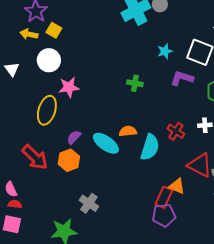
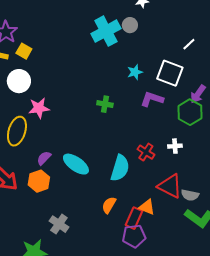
orange semicircle: (128, 131) -> (109, 205), moved, turned -54

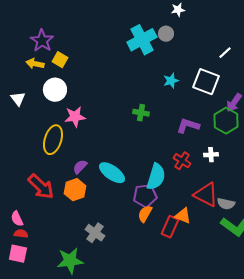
purple L-shape: (152, 99) -> (188, 126), moved
purple pentagon: (134, 236) -> (145, 196), moved

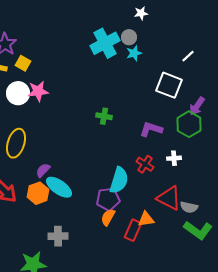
cyan star: (171, 81) -> (134, 53), moved
pink star: (75, 117) -> (38, 91), moved
cyan ellipse: (112, 173) -> (59, 187), moved
orange triangle: (183, 216) -> (146, 219), turned -30
gray cross: (95, 233) -> (58, 236), turned -36

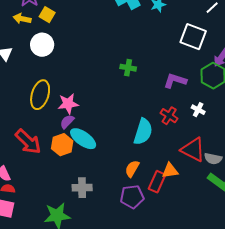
pink star: (38, 91) -> (68, 104), moved
white cross: (174, 158) -> (198, 110), turned 32
purple pentagon: (108, 199) -> (132, 197), moved

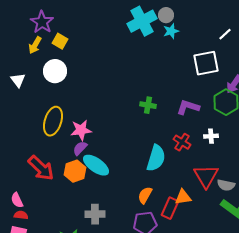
yellow arrow: (22, 19) -> (35, 45), turned -72
white square: (193, 37) -> (206, 63), turned -32
green cross: (128, 68) -> (148, 105), moved
white cross: (198, 110) -> (211, 136), turned -32
red triangle: (193, 150) -> (206, 176), turned 32

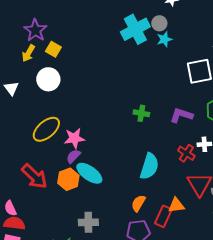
yellow ellipse: (53, 121) -> (46, 129), turned 32
red cross: (182, 142) -> (186, 153), moved
red semicircle: (21, 215) -> (14, 223), size x1.5

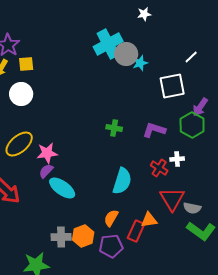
gray circle: (159, 23) -> (126, 54), moved, size x1.5
cyan star: (164, 39) -> (140, 63), moved
yellow square: (53, 49) -> (26, 64), turned -35
orange hexagon: (68, 179) -> (83, 236), moved

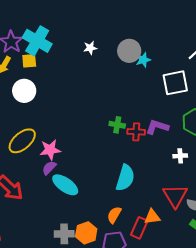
white star: (144, 14) -> (90, 48), moved
cyan cross: (108, 44) -> (37, 41), moved, turned -32
red cross: (159, 168) -> (136, 132), moved, turned -30

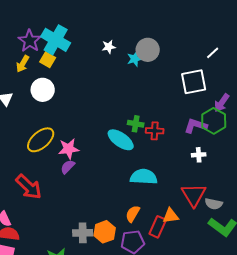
cyan star: (143, 60) -> (135, 59), moved
yellow square: (29, 61) -> (48, 60), turned 35
purple L-shape: (157, 127) -> (196, 126), moved
cyan semicircle: (125, 178) -> (144, 177), turned -104
cyan ellipse: (65, 185) -> (121, 140), moved

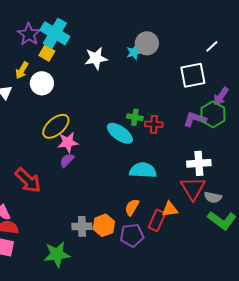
white star: (109, 47) -> (96, 58), moved, size x1.6
yellow arrow: (23, 64) -> (22, 70), moved
yellow ellipse: (41, 140) -> (56, 126), moved
white cross: (199, 155) -> (199, 163), moved, size x1.6

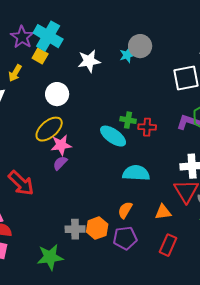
white circle: (42, 83) -> (57, 94), moved
red rectangle: (157, 220) -> (168, 245), moved

